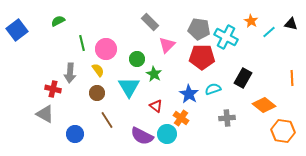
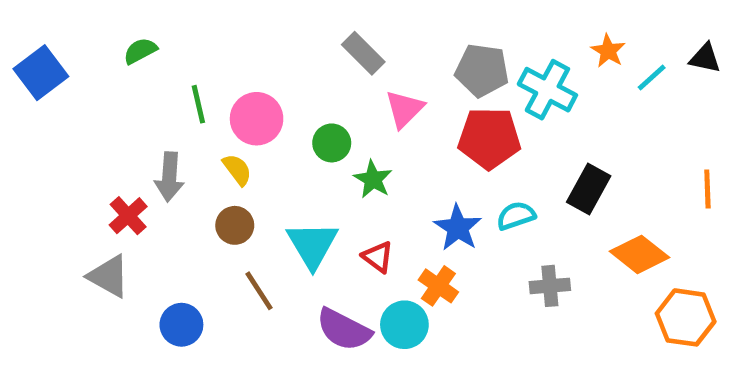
cyan triangle: (129, 87) -> (312, 245), moved
red cross: (53, 89) -> (128, 216), turned 35

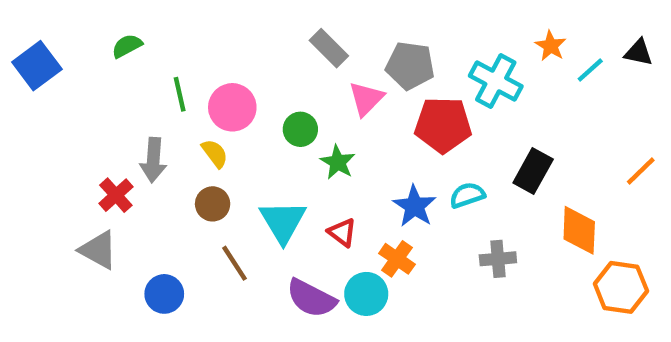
gray pentagon: (482, 70) -> (410, 66), moved
orange line: (707, 189) -> (641, 171), turned 48
orange diamond: (640, 254) -> (579, 230), turned 54

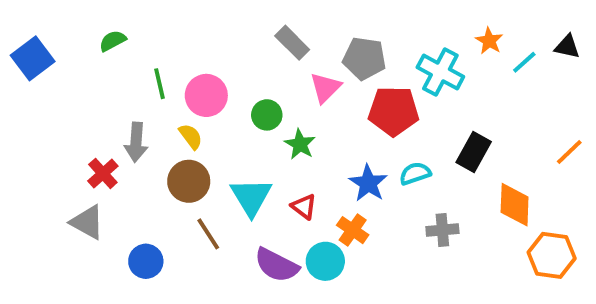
brown circle: (213, 204) -> (189, 181), size x1.4

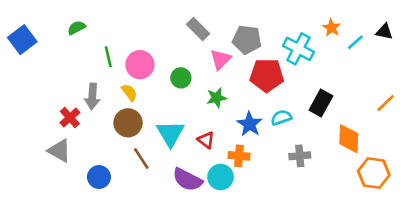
green star: (300, 144) -> (217, 98), moved, turned 30
orange cross: (353, 230) -> (239, 156), turned -30

